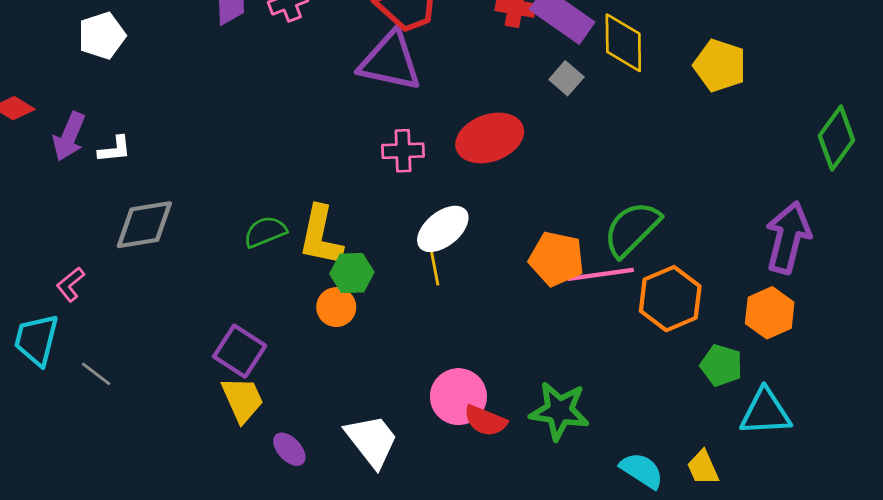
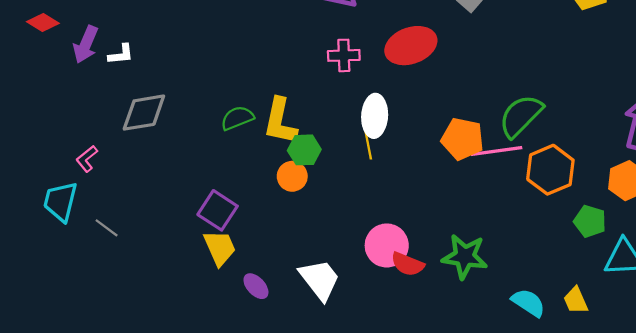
white ellipse: (443, 229) -> (375, 116), turned -48

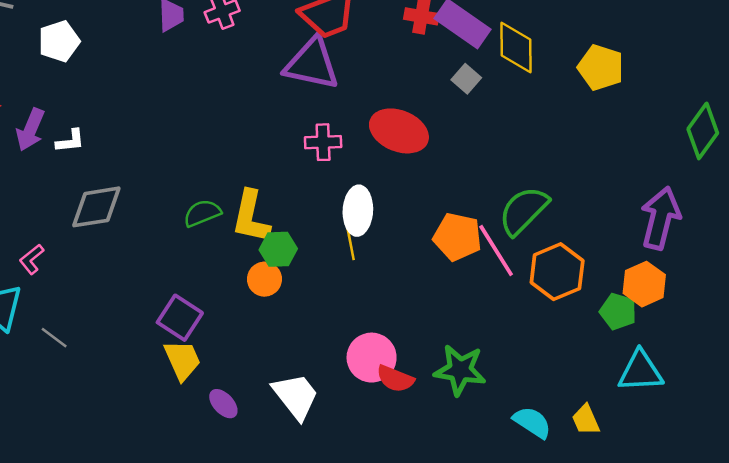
red ellipse: (411, 46) -> (399, 131), turned 42
pink line: (497, 151) -> (496, 250), turned 66
green pentagon: (590, 221) -> (618, 311), moved

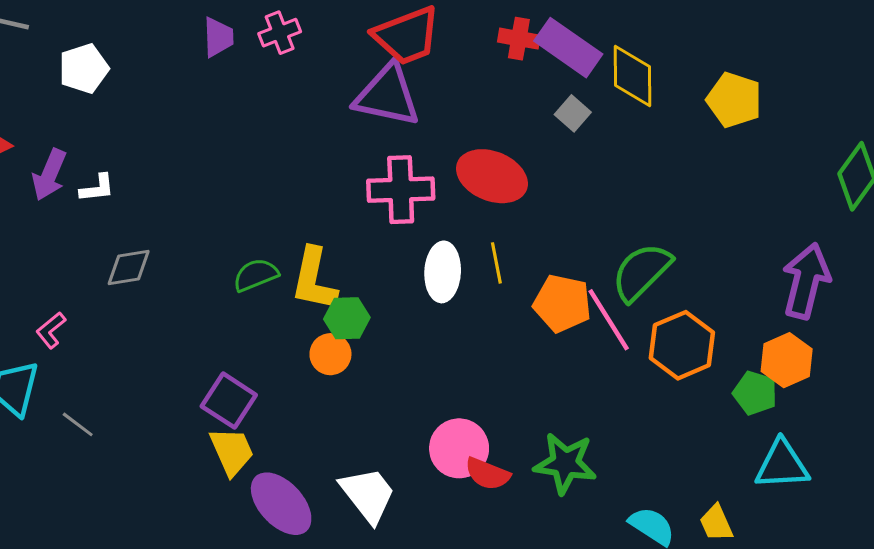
pink cross: (323, 142) -> (401, 190), size x1.5
gray diamond: (96, 207) -> (129, 267), size x0.7
yellow line: (350, 243) -> (496, 263), moved
purple ellipse: (223, 404) -> (281, 504), size x1.8

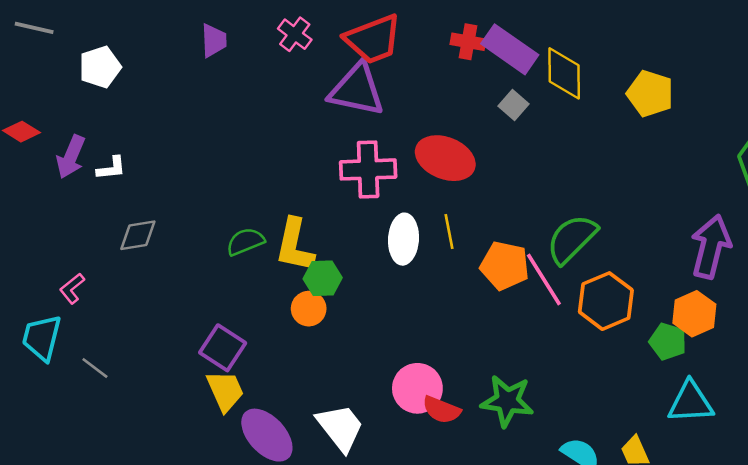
pink cross: (280, 33) -> (295, 34), moved, turned -32

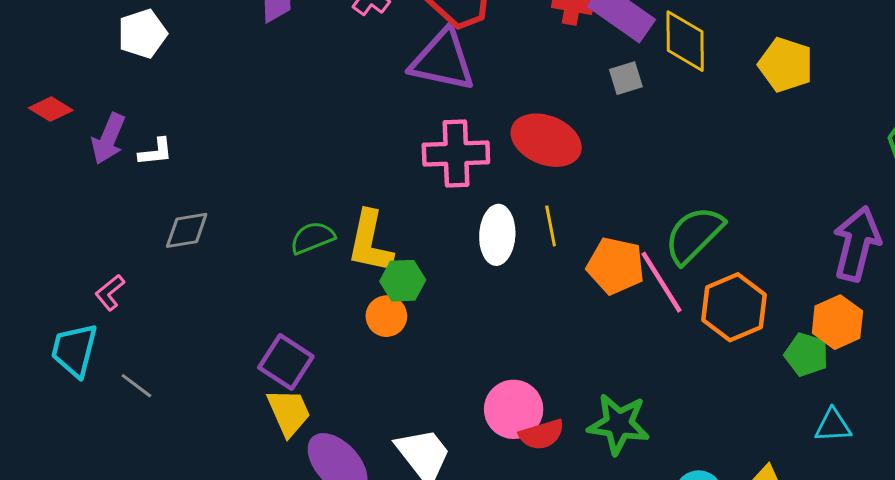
gray square: (514, 105) -> (626, 78), turned 32
cyan triangle: (691, 402) -> (833, 426), size x0.7
red semicircle: (441, 410) -> (542, 434), turned -39

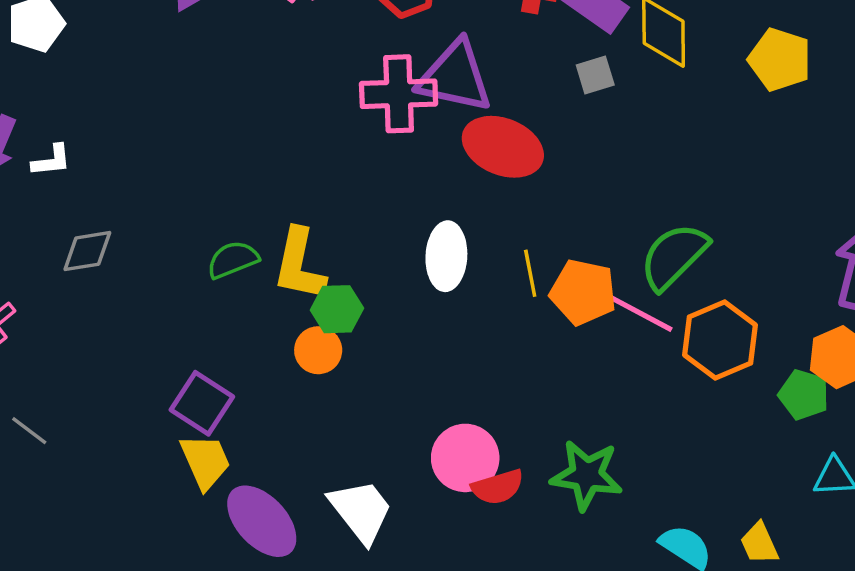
purple triangle: (443, 60) -> (455, 77), moved
pink cross: (456, 153) -> (399, 94), moved
yellow line: (551, 226) -> (530, 273), moved
pink line: (661, 282) -> (636, 311), turned -30

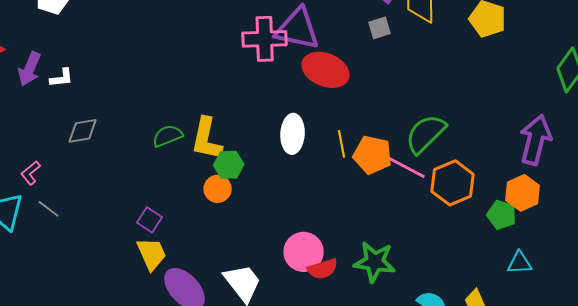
purple square: (202, 403) -> (150, 220), size x0.7
gray line: (29, 431) -> (49, 209), moved

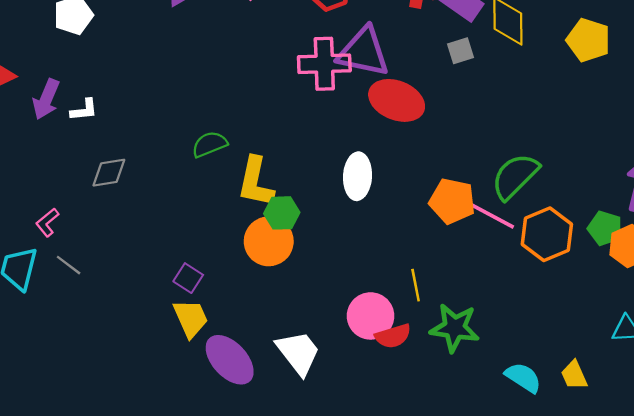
green semicircle: (168, 136) -> (210, 144), moved
yellow line: (342, 144) -> (416, 285), moved
orange circle: (218, 189) -> (269, 241), size x1.5
green pentagon: (502, 215) -> (605, 228), moved

